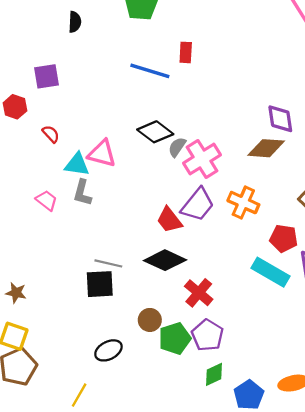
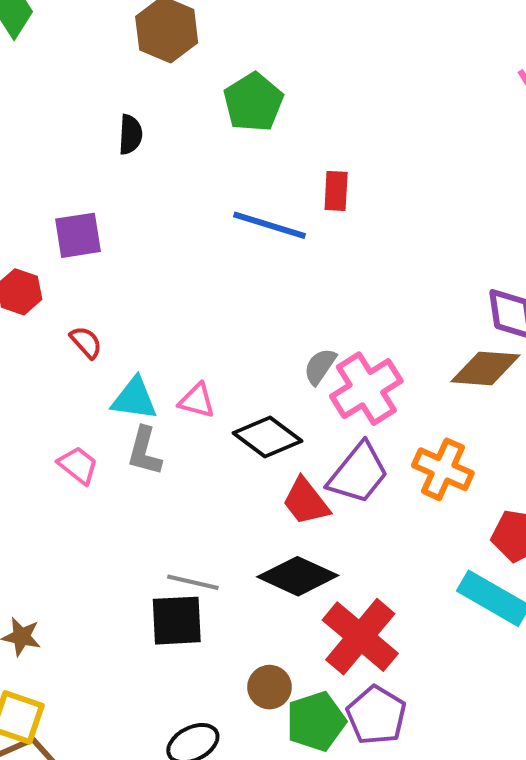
black diamond: (155, 132) -> (267, 437), moved
pink triangle: (102, 154) -> (197, 401), moved, size x0.7
red cross: (199, 293) -> (360, 637), size x1.4

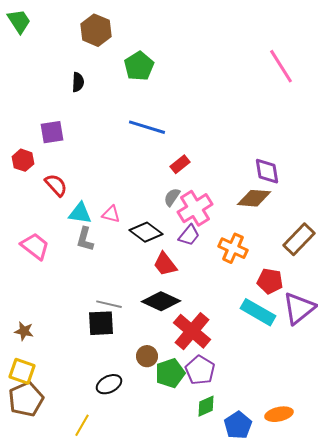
red rectangle: (336, 191) -> (180, 164), moved, turned 48
red semicircle: (86, 342) -> (56, 185), size x1.4
pink trapezoid: (78, 465) -> (35, 246), moved, size x1.4
purple trapezoid: (358, 473) -> (189, 235), moved, size x0.7

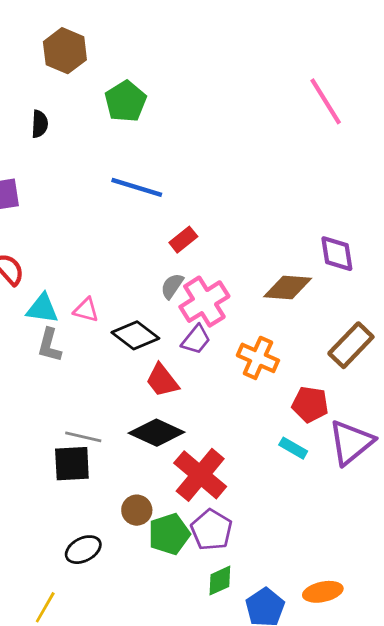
purple diamond: (267, 171) -> (337, 254), moved
cyan rectangle: (258, 312) -> (293, 448), size x0.6

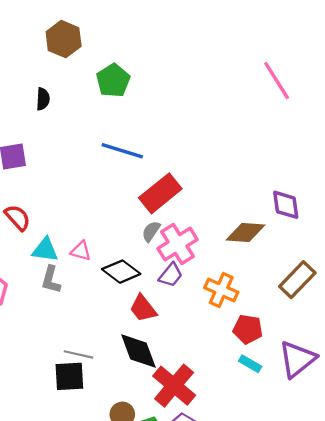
red rectangle: (183, 240) -> (160, 193), size x1.8
red pentagon: (310, 404) -> (248, 329), moved
black diamond: (157, 433) -> (138, 351), turned 45

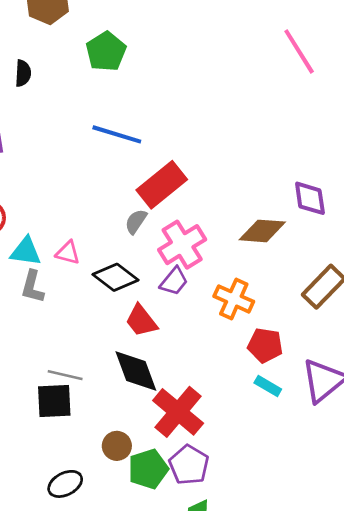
gray semicircle: (151, 231) -> (136, 221), moved

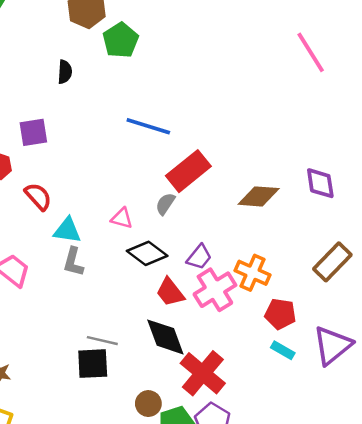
green pentagon: (106, 51) -> (121, 40), moved
brown diamond: (262, 231) -> (259, 196), moved
pink cross: (182, 245) -> (215, 290), moved
pink triangle: (68, 253) -> (122, 218), moved

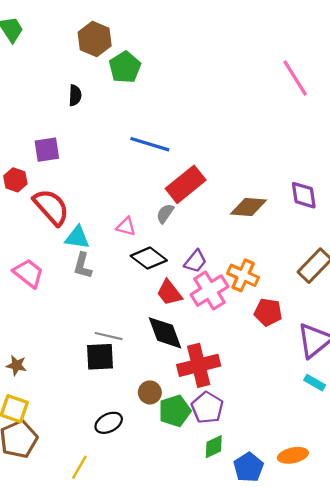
red semicircle: (38, 196) -> (51, 207), size x1.5
cyan rectangle: (283, 350) -> (315, 383), moved
red cross: (203, 373) -> (199, 365), turned 36

